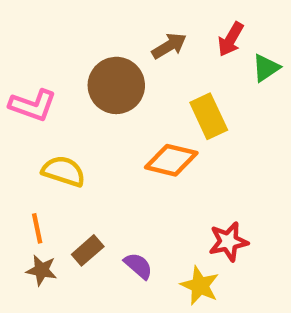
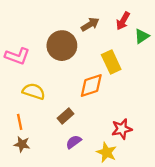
orange diamond: (171, 160) -> (91, 85), turned -32
brown rectangle: (88, 250) -> (65, 116), moved
purple semicircle: (138, 266) -> (74, 142), turned -77

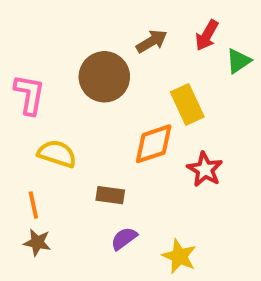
pink L-shape: (17, 56) -> (29, 95), turned -100
brown rectangle: (65, 116) -> (110, 195), turned 49
red star: (122, 129) -> (205, 169), moved, turned -30

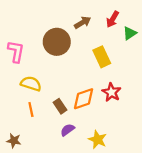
orange diamond: (154, 144) -> (84, 99), moved
brown rectangle: (110, 195) -> (60, 106), turned 48
orange line: (33, 205) -> (31, 109), moved
brown star: (37, 242) -> (14, 141), moved

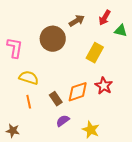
green triangle: (130, 33) -> (121, 31), turned 48
yellow rectangle: (102, 57) -> (95, 53), turned 54

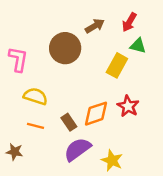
green triangle: (121, 31) -> (138, 46), moved
orange line: (29, 102) -> (35, 126), turned -64
purple semicircle: (63, 121) -> (77, 149), size x1.6
brown star: (13, 131) -> (15, 152), moved

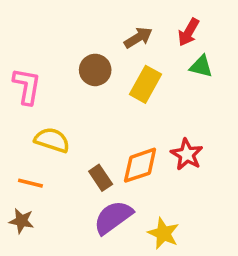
brown circle: (65, 48) -> (95, 70), size x0.7
yellow rectangle: (117, 65) -> (145, 84), moved
orange line: (35, 126) -> (30, 183), moved

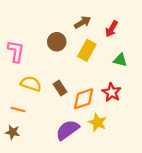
red arrow: (189, 32) -> (112, 29), moved
green triangle: (201, 66) -> (120, 60), moved
brown rectangle: (101, 178) -> (60, 88), moved
yellow star: (163, 233) -> (98, 122), moved

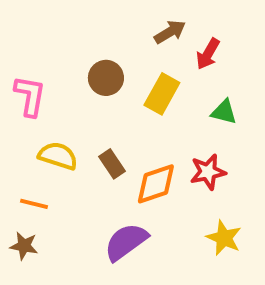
brown arrow: (83, 22) -> (170, 32), moved
red star: (112, 92) -> (208, 172), turned 30
yellow star: (98, 122) -> (224, 238), moved

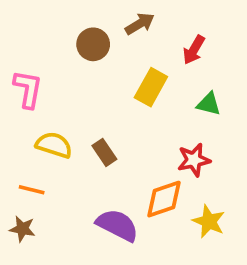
brown arrow: (170, 32) -> (140, 24), moved
brown circle: (106, 78) -> (93, 44), moved
orange diamond: (156, 184) -> (164, 199), moved
purple semicircle: (126, 242) -> (117, 225), turned 63

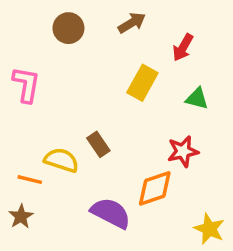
brown circle: (93, 44) -> (68, 28), moved
yellow semicircle: (54, 145) -> (61, 160), moved
yellow star: (209, 221) -> (209, 229), moved
brown star: (22, 229) -> (21, 217), turned 30

